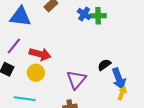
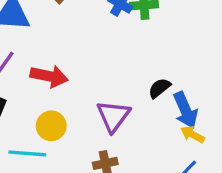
yellow circle: (36, 73) -> (51, 126), moved
yellow arrow: (122, 93) -> (192, 134), turned -80

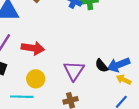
black semicircle: (159, 88) -> (102, 66), moved, turned -88
blue arrow: (185, 110) -> (118, 65), turned 95

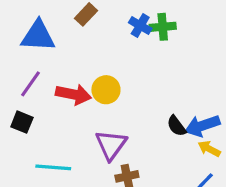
purple triangle: (74, 71) -> (111, 145), moved
yellow circle: (36, 79) -> (106, 90), moved

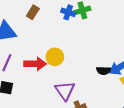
black semicircle: (177, 126) -> (104, 71), turned -40

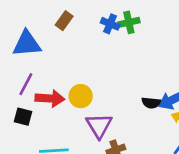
yellow circle: (55, 57) -> (81, 96), moved
red arrow: (35, 64) -> (50, 98), moved

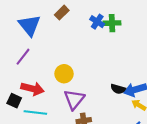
blue triangle: (27, 44) -> (29, 25), turned 45
red arrow: (50, 98) -> (33, 89), moved
black square: (23, 117) -> (14, 101), moved

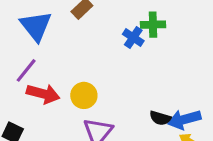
blue cross: (97, 22) -> (133, 37), moved
red arrow: (33, 89) -> (43, 94), moved

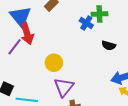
red arrow: (43, 94) -> (27, 34), moved, turned 60
black semicircle: (160, 118) -> (109, 46), moved

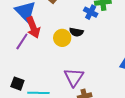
black semicircle: (109, 46) -> (76, 32), moved
yellow circle: (54, 63) -> (62, 38), moved

